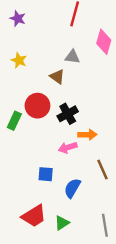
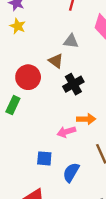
yellow star: (19, 60) -> (18, 26), moved
red circle: (37, 106) -> (28, 77), moved
black cross: (68, 114) -> (73, 84), moved

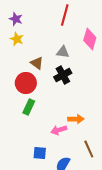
brown triangle: (56, 61) -> (37, 63), moved
black cross: (73, 84) -> (63, 75), moved
green rectangle: (13, 105) -> (29, 107), moved

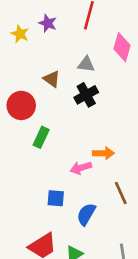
purple star: (16, 19) -> (48, 23), moved
yellow star: (17, 39) -> (20, 34), moved
red circle: (26, 83) -> (21, 105), moved

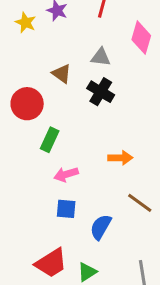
black cross: (86, 95) -> (101, 92), turned -30
pink arrow: (81, 168) -> (66, 174), moved
brown line: (121, 193) -> (140, 203), turned -30

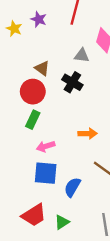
gray triangle: (101, 57) -> (82, 55), moved
red circle: (27, 104) -> (33, 92), moved
blue square: (66, 209) -> (46, 173), size x1.5

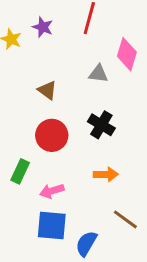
black cross: (72, 82) -> (101, 125), moved
red circle: (33, 92) -> (52, 135), moved
green rectangle: (33, 120) -> (20, 171), moved

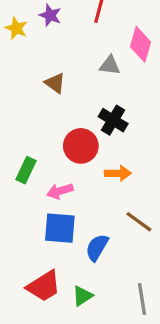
red circle: (52, 135) -> (81, 146), moved

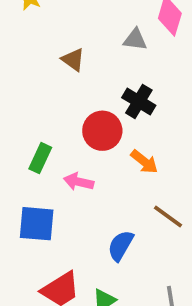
orange arrow: (118, 173) -> (144, 162), turned 40
pink arrow: (60, 191) -> (79, 182), turned 30
blue square: (60, 228) -> (37, 224), moved

